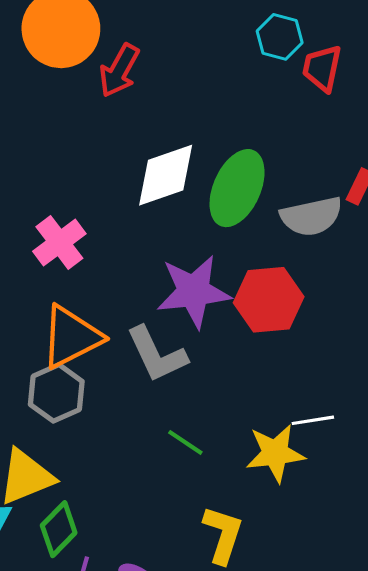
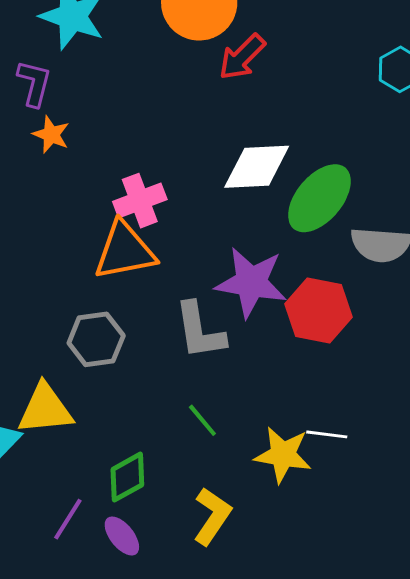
orange triangle: (71, 337) -> (125, 251), moved
green diamond: (59, 529) -> (127, 477), moved

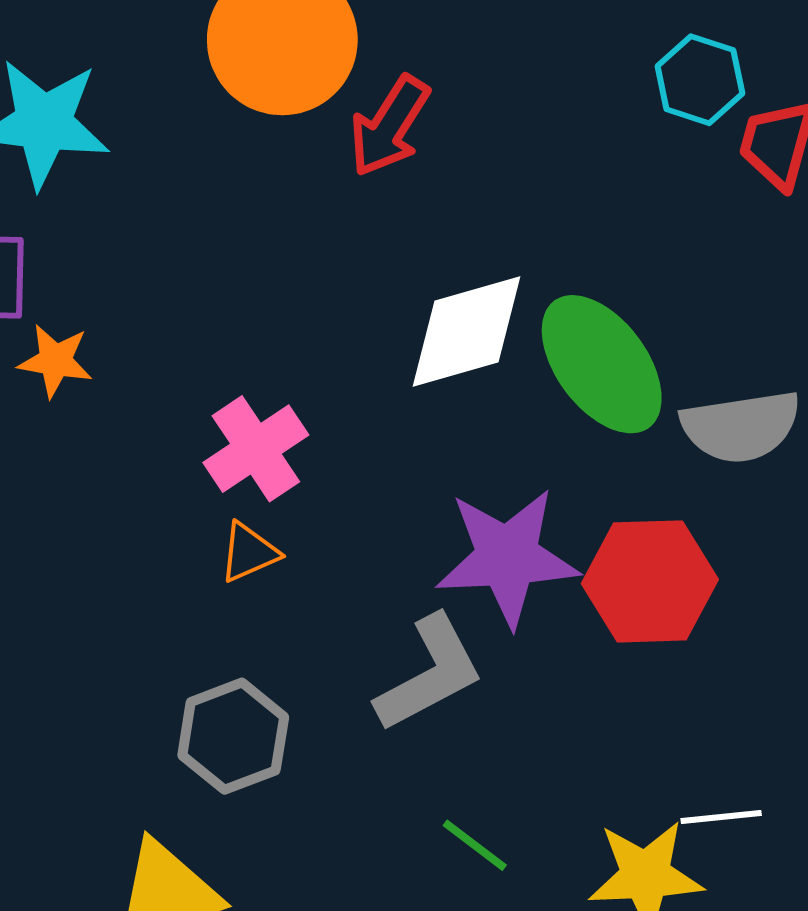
green ellipse: (319, 198) -> (602, 364), turned -64
orange triangle: (125, 251) -> (249, 552), size x0.5
gray L-shape: (200, 331) -> (430, 674), turned -96

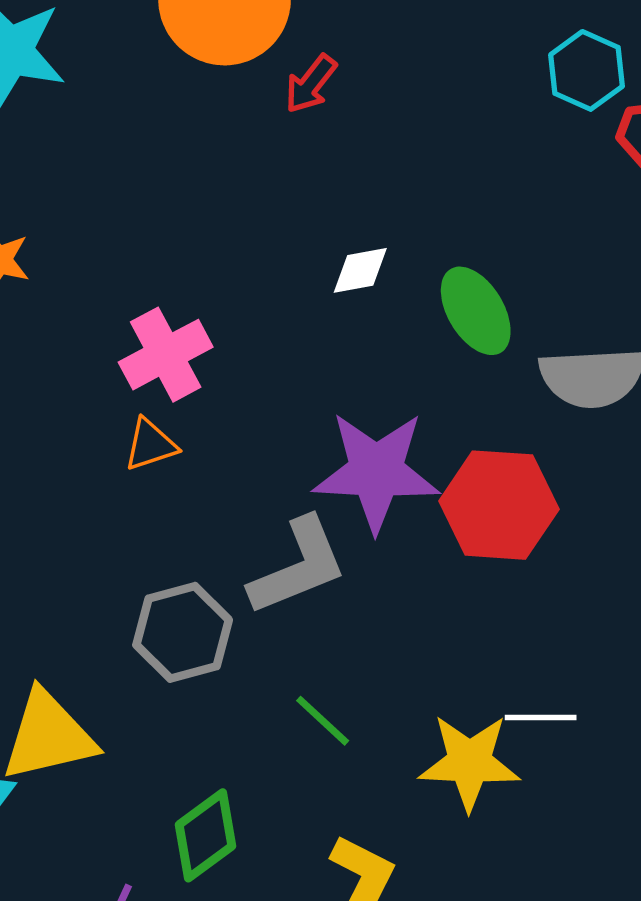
red arrow: (389, 126) -> (311, 84), size x0.7
white diamond: (466, 331) -> (360, 270), size x0.5
green ellipse: (602, 364) -> (476, 311), size x0.7
gray hexagon: (233, 736) -> (183, 632), moved

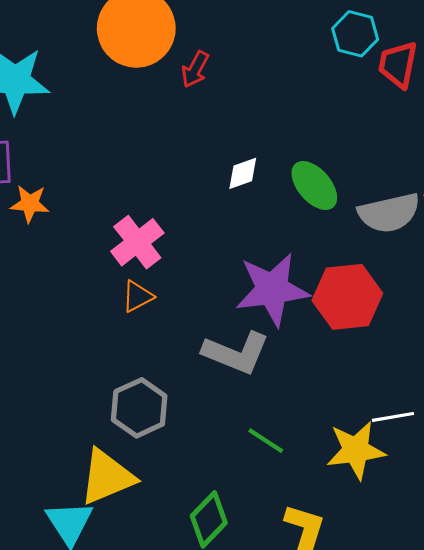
gray L-shape: (298, 566) -> (236, 353), turned 54
gray hexagon: (183, 632) -> (139, 408), moved

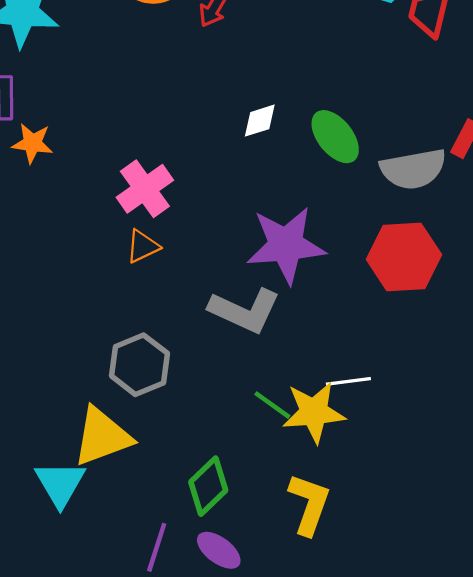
red hexagon: (347, 297) -> (404, 257), moved
white line: (393, 417) -> (348, 381), moved
yellow star: (356, 450) -> (314, 412), moved

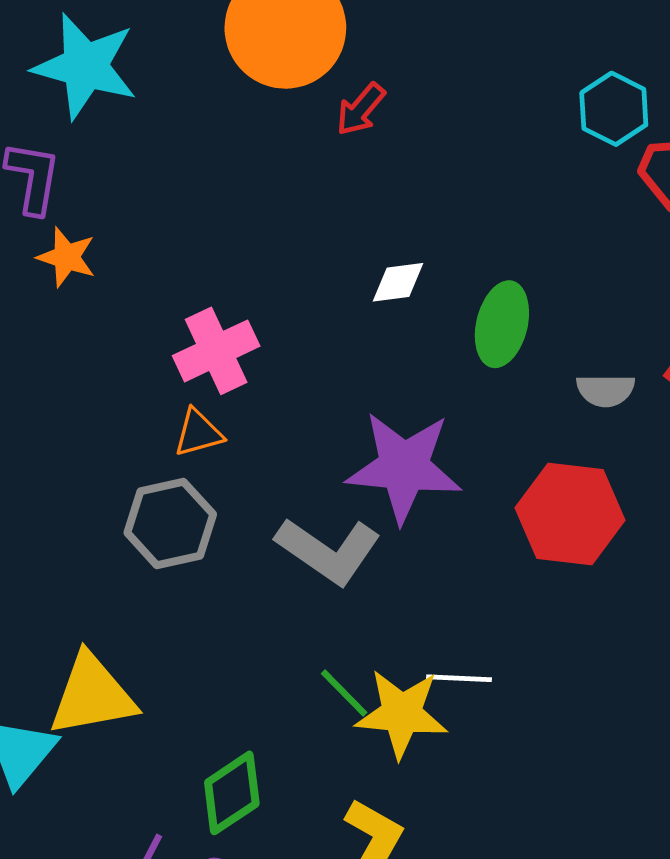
green ellipse: (335, 137) -> (502, 324), turned 42
gray semicircle: (413, 169) -> (606, 390), size x0.6
gray hexagon: (139, 365) -> (170, 524), moved

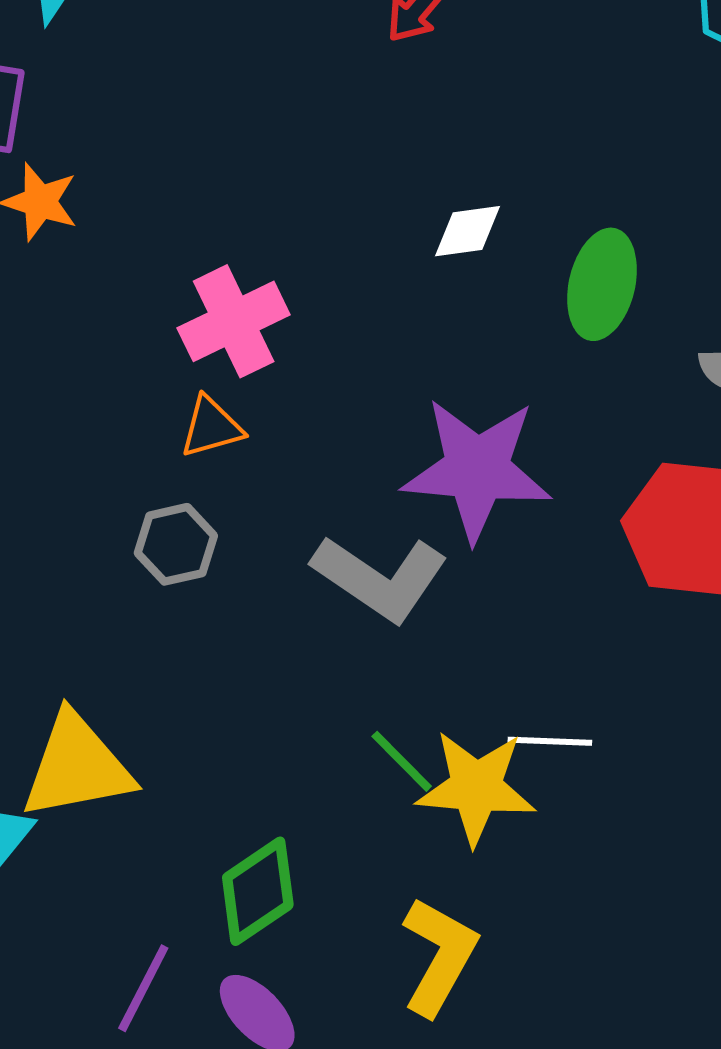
gray hexagon: (170, 524) -> (176, 544), size x0.7

